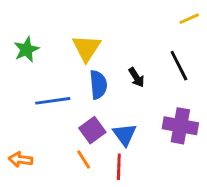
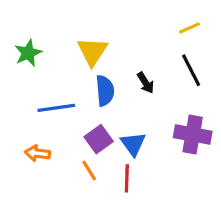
yellow line: (189, 19) -> (190, 28), moved
orange arrow: (20, 160) -> (37, 153), moved

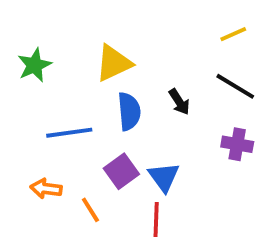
yellow triangle: (92, 51) -> (114, 63), turned 32
black line: (191, 70) -> (235, 86), turned -32
purple cross: (193, 134) -> (237, 144), moved, size x0.7
orange line: (89, 171) -> (90, 210), moved

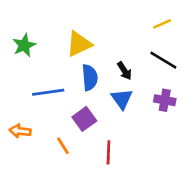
blue triangle: (164, 177) -> (122, 99), moved
orange arrow: (46, 189) -> (20, 131), moved

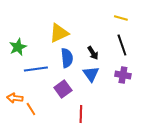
yellow line: (162, 24) -> (121, 18), turned 40
green star: (24, 45) -> (18, 47), moved
black line: (163, 60) -> (122, 45), turned 40
orange line: (63, 146) -> (31, 109), moved

